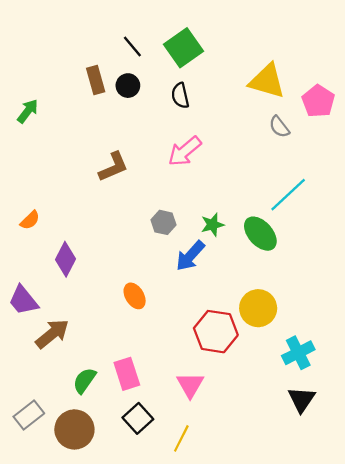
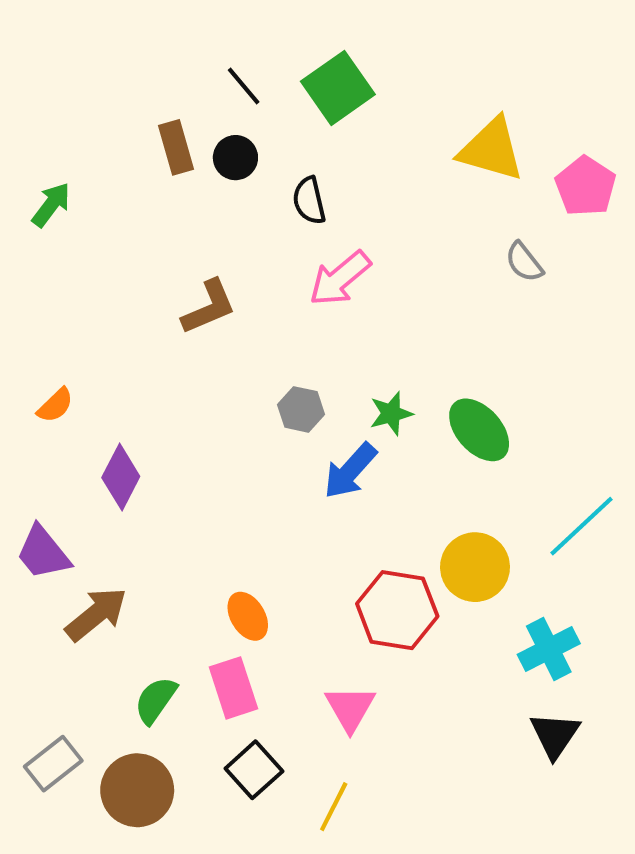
black semicircle: (180, 96) -> (309, 201), moved
gray semicircle: (279, 127) -> (524, 262), moved
cyan line: (288, 195) -> (581, 526), moved
orange ellipse: (135, 296) -> (248, 616), moved

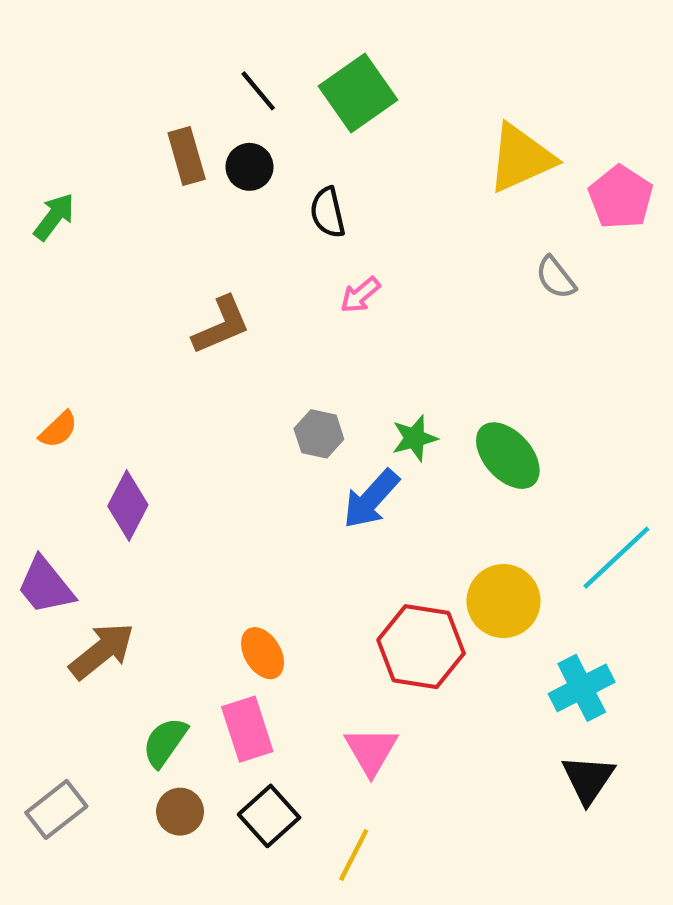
yellow triangle: (491, 149) -> (521, 158), turned -40
pink arrow: (340, 278) -> (360, 295), size x0.6
brown circle: (137, 790) -> (180, 812), moved, size x0.6

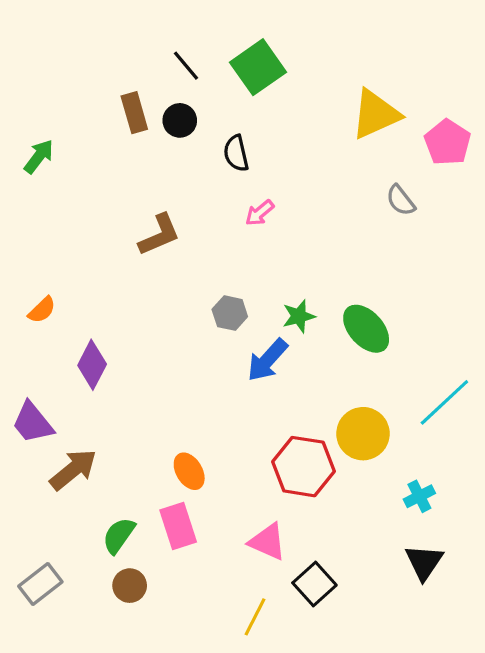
cyan cross: (582, 688) -> (419, 496), size x0.7
pink triangle: (371, 751) -> (267, 542), turned -36
black square: (269, 816) -> (314, 584), moved

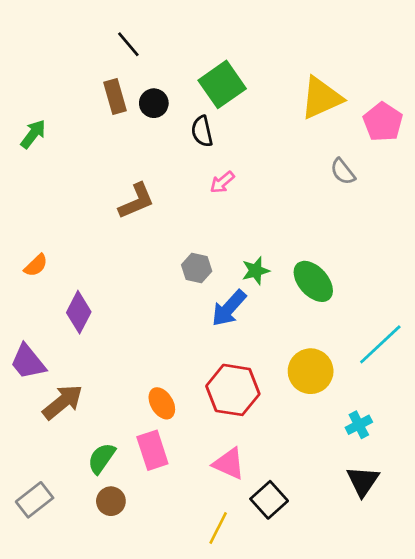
black line: (186, 66) -> (128, 44), moved
green square: (258, 67) -> (222, 84), moved
red hexagon: (303, 467) -> (233, 390), moved

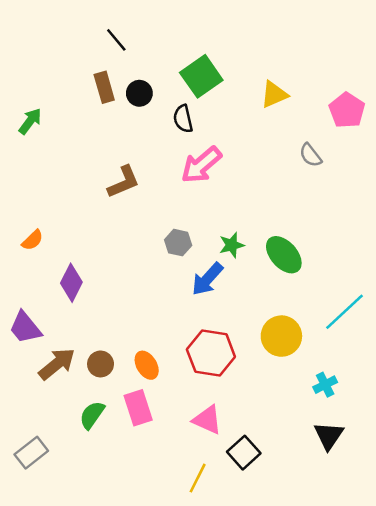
yellow triangle: (321, 98) -> (274, 94), moved, size x0.7
pink arrow: (222, 182) -> (201, 165), size x1.8
brown circle: (111, 501) -> (101, 364), moved

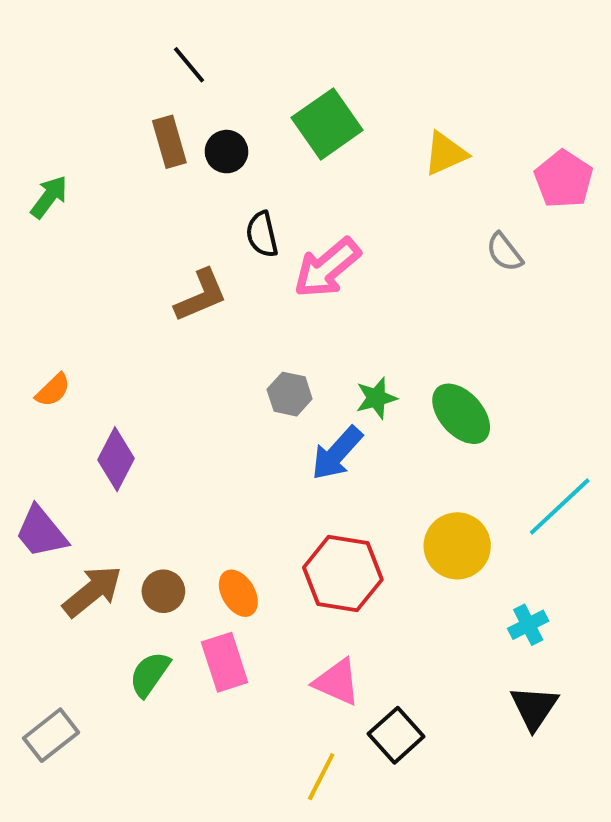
black semicircle: (183, 119) -> (262, 234), moved

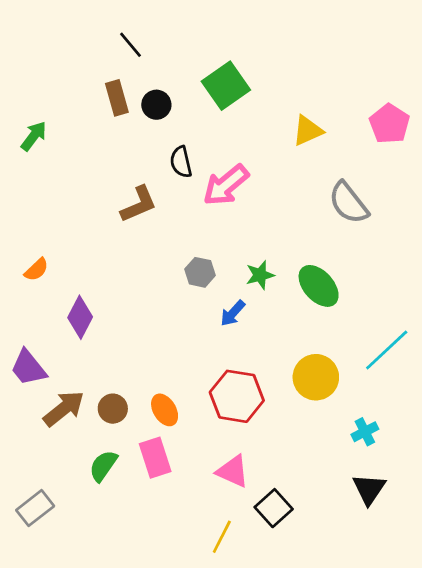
yellow triangle: (445, 154) -> (308, 131), moved
gray semicircle: (505, 252) -> (349, 203), moved, size x1.6
blue arrow: (337, 453) -> (233, 313), size x0.7

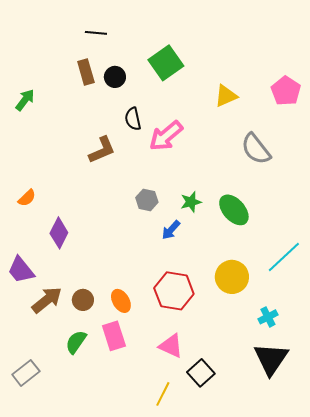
black line: (131, 45) -> (96, 33), turned -45
black triangle: (369, 489) -> (271, 359), size x1.4

